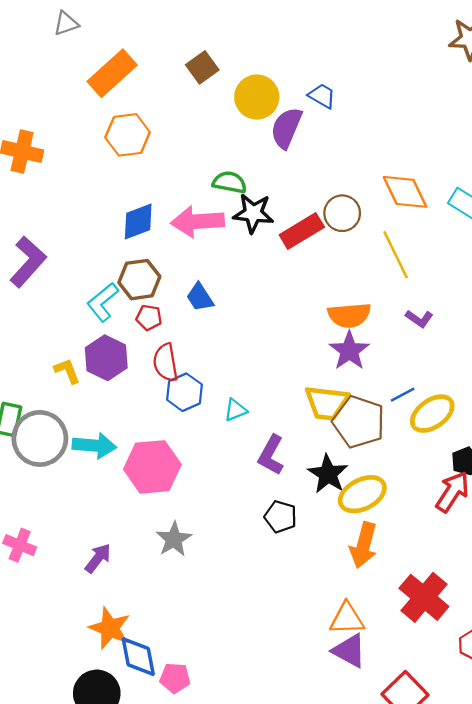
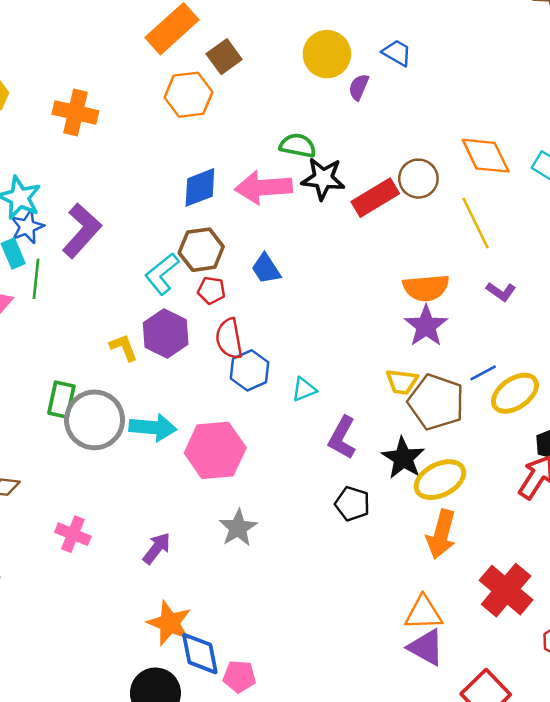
brown square: (202, 67) -> (224, 57), moved
purple semicircle: (286, 128) -> (359, 87), size x0.6
yellow trapezoid: (327, 403) -> (402, 382), size x0.7

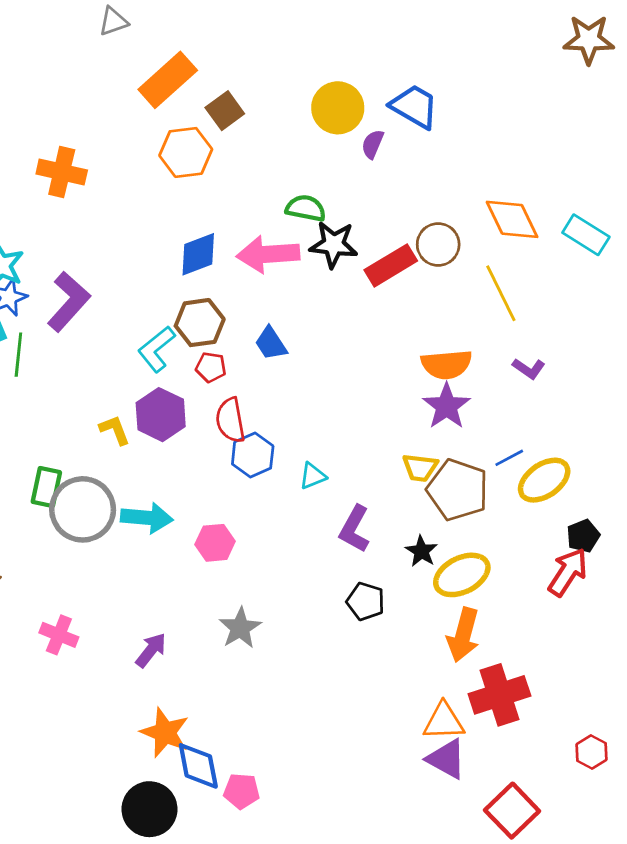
blue trapezoid: (397, 53) -> (414, 106), size x1.5
pink hexagon: (215, 450) -> (215, 543), size x0.6
black star: (403, 458) -> (421, 551), size x0.7
red cross: (506, 590) -> (499, 695), moved, turned 32

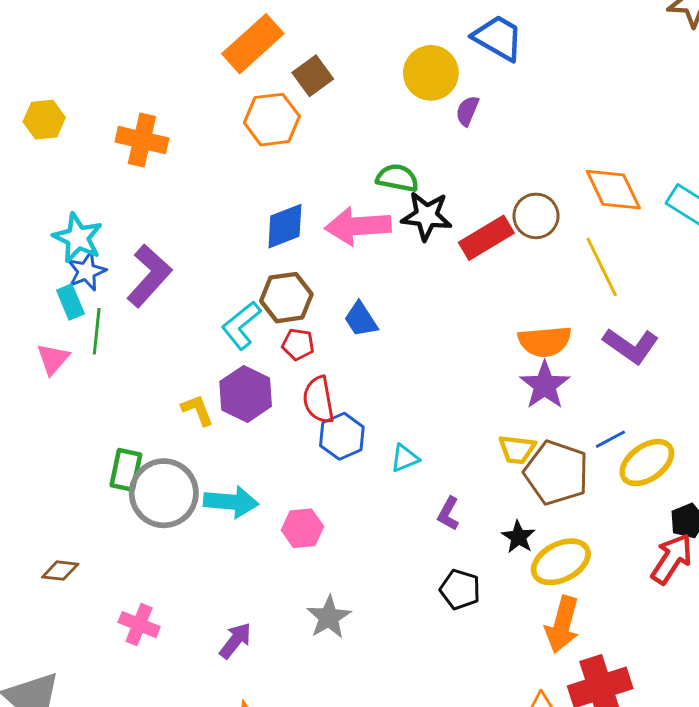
blue trapezoid: (414, 106) -> (498, 38), moved
purple L-shape: (529, 369) -> (631, 346), size x1.6
purple L-shape: (354, 529) -> (448, 514), size x0.7

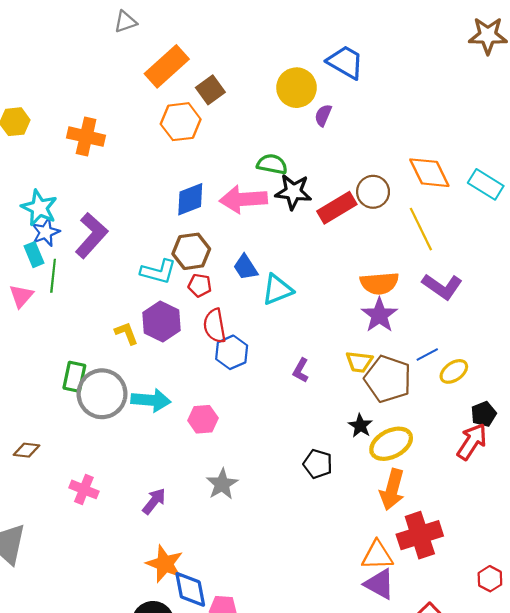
cyan L-shape: (241, 325) -> (158, 272), turned -126
cyan triangle: (405, 458) -> (277, 290), moved, size x1.5
yellow ellipse: (647, 463) -> (454, 371), size x0.7
purple L-shape: (448, 514) -> (301, 370), moved

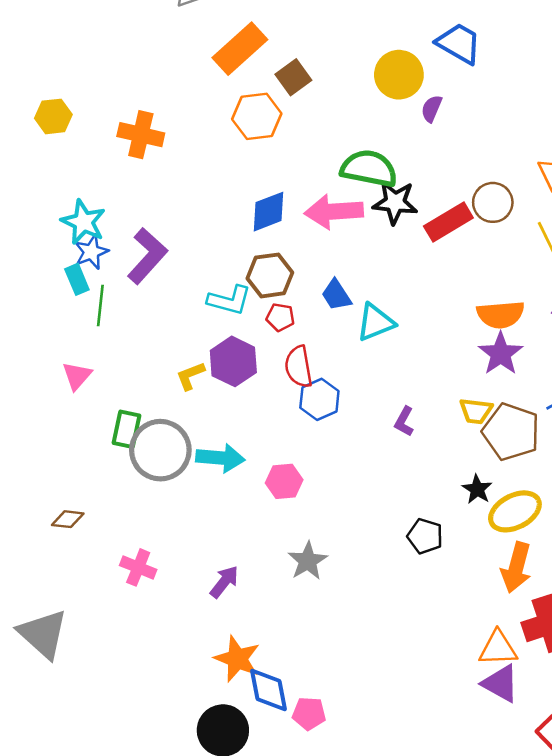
green semicircle: (272, 164) -> (369, 169), size x1.5
pink triangle: (21, 296) -> (77, 376), moved
yellow L-shape: (126, 333) -> (190, 376), turned -90

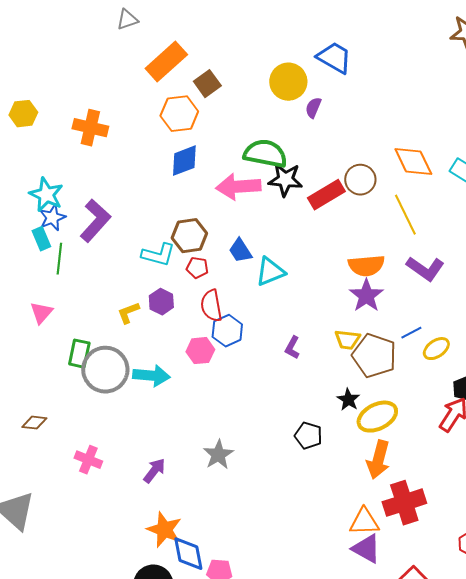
blue diamond: (269, 212) -> (184, 161), moved
purple hexagon: (233, 361) -> (161, 302), size x0.7
pink hexagon: (284, 481) -> (200, 351), moved

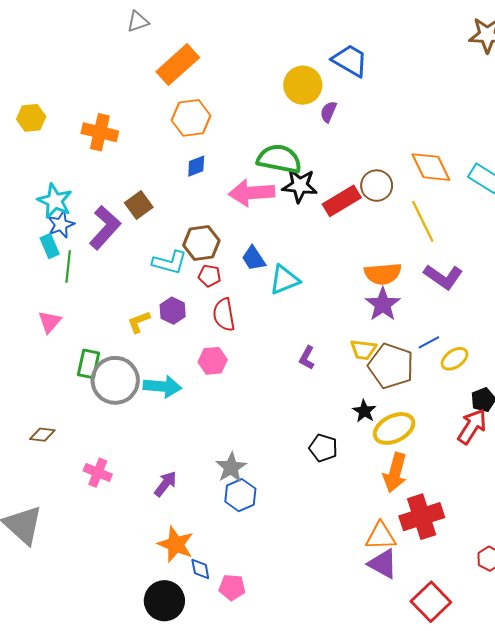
brown square: (207, 84) -> (139, 205), moved
blue diamond: (184, 161) -> (196, 166), size x0.7
blue hexagon: (227, 331) -> (240, 495), moved
blue diamond: (188, 554) -> (200, 569), size x0.6

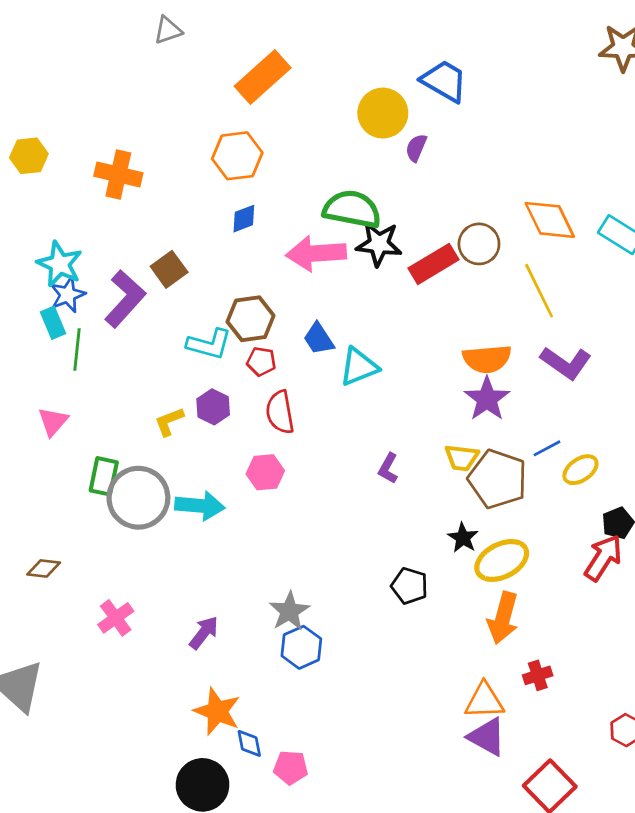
orange rectangle: (178, 65) -> (263, 77), moved
pink cross: (98, 473) -> (116, 618), turned 32
red cross: (422, 517) -> (538, 675), size x0.5

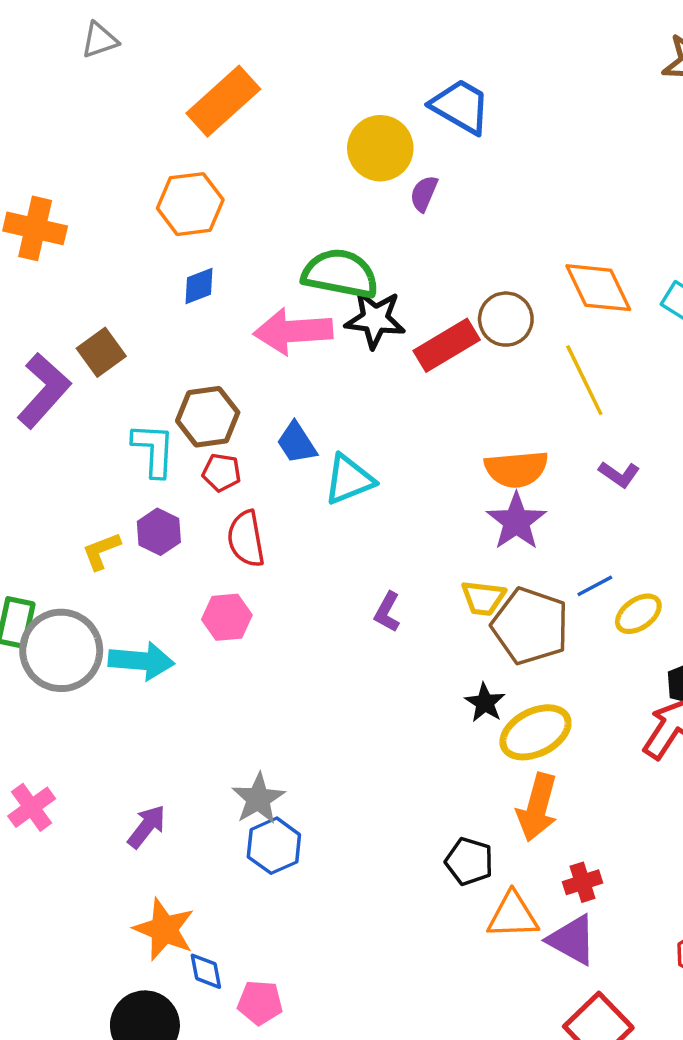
cyan L-shape: (209, 344) -> (154, 450), turned -102
purple L-shape: (566, 363) -> (619, 474), size x0.6
black pentagon: (410, 586) -> (469, 861), moved
purple triangle: (487, 737) -> (572, 940), moved

